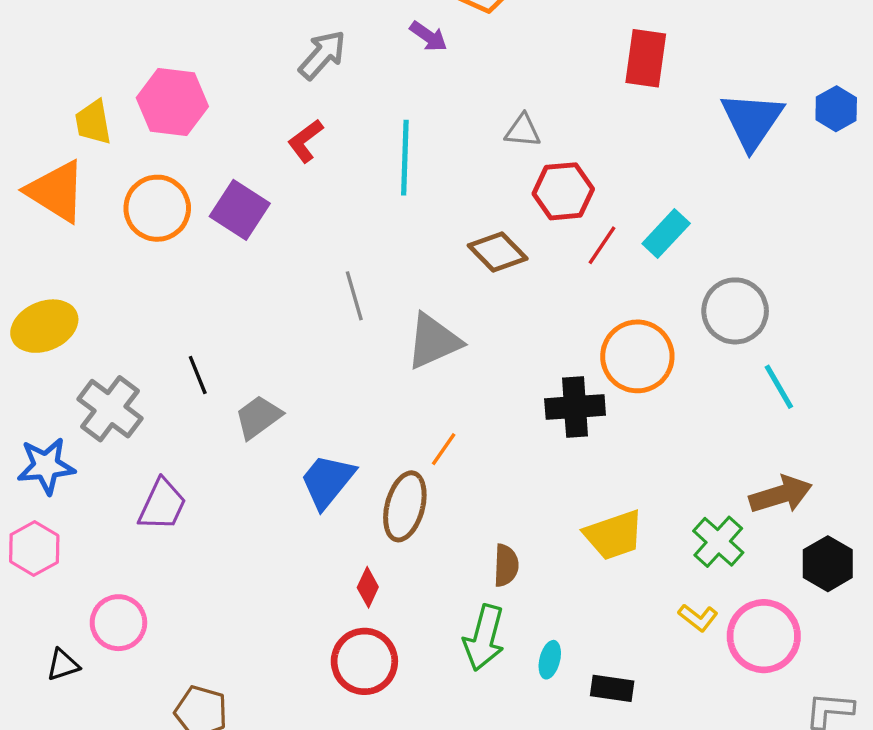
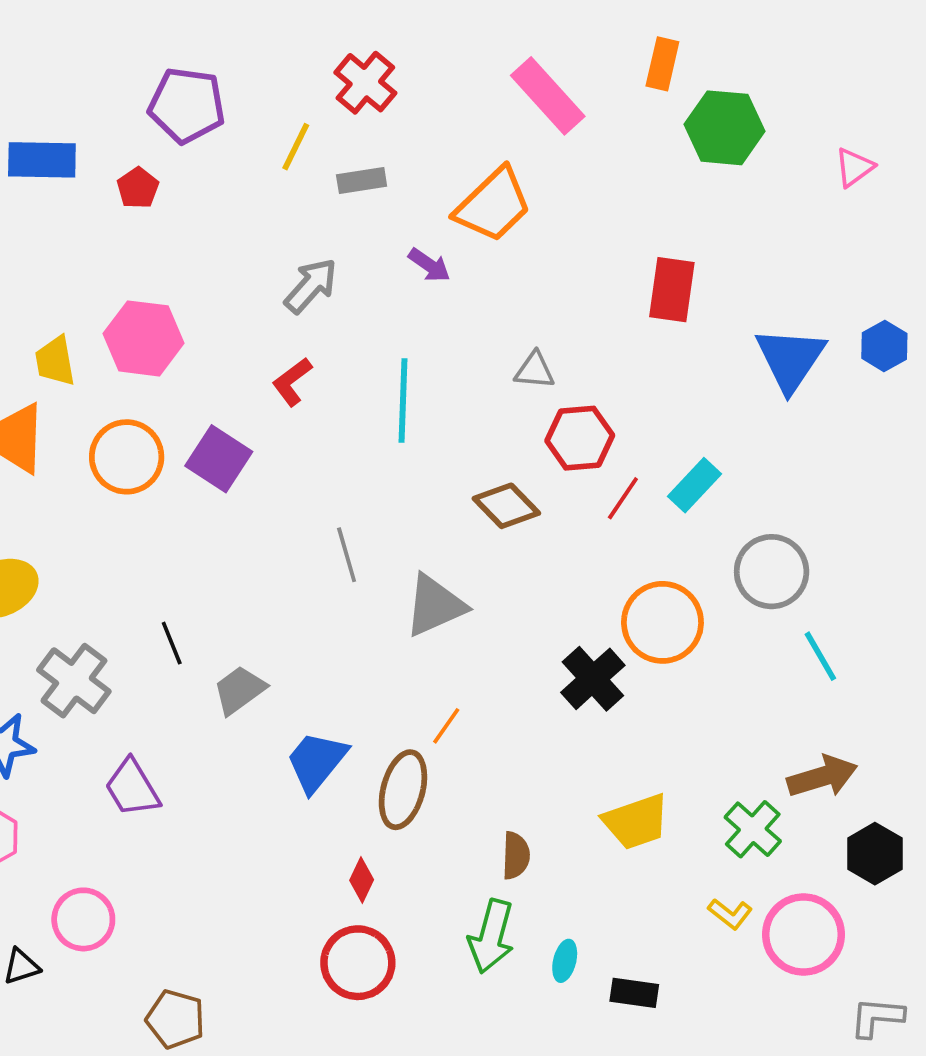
black cross: (575, 407) -> (593, 679), turned -38
purple trapezoid: (162, 505) -> (132, 788), turned 124

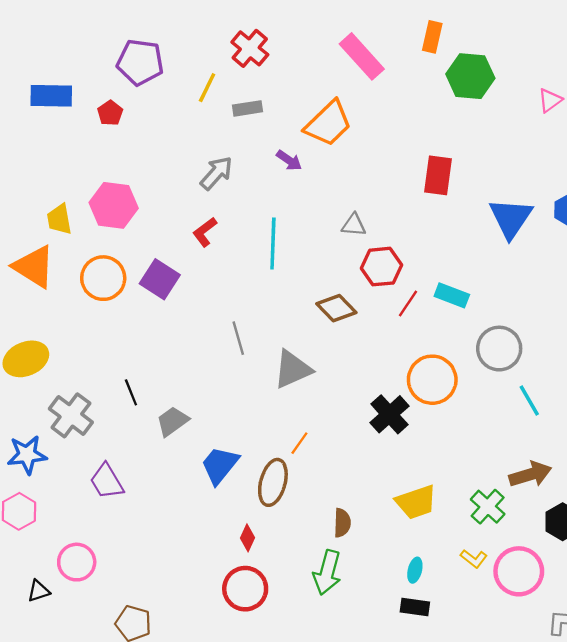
cyan rectangle: (694, 485) -> (452, 295), turned 68
cyan ellipse: (565, 961) -> (415, 570), moved

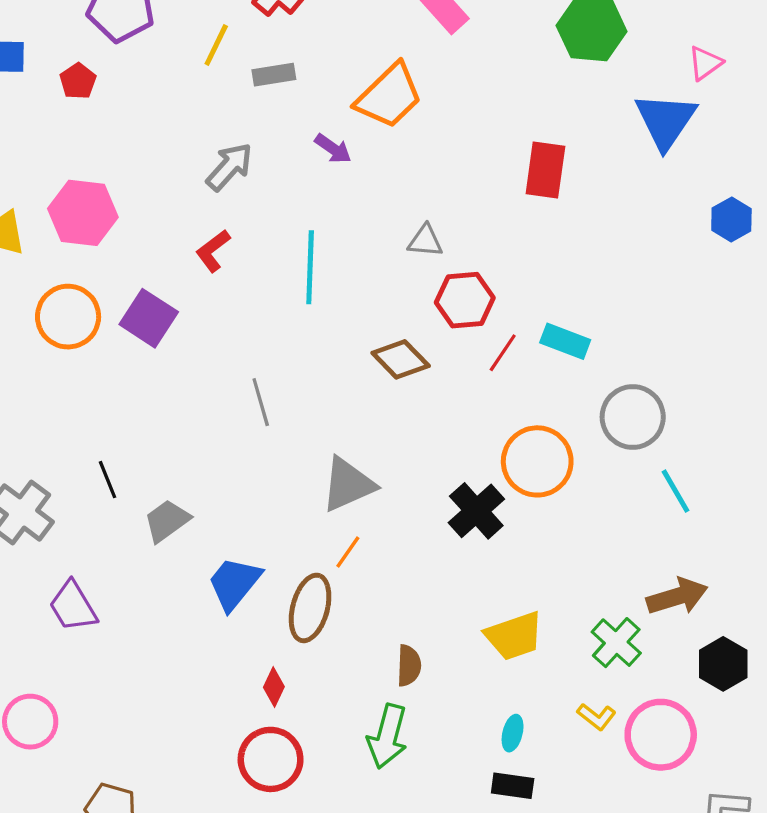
blue triangle: (511, 218) -> (666, 121), moved
gray triangle: (293, 369) -> (348, 484), moved

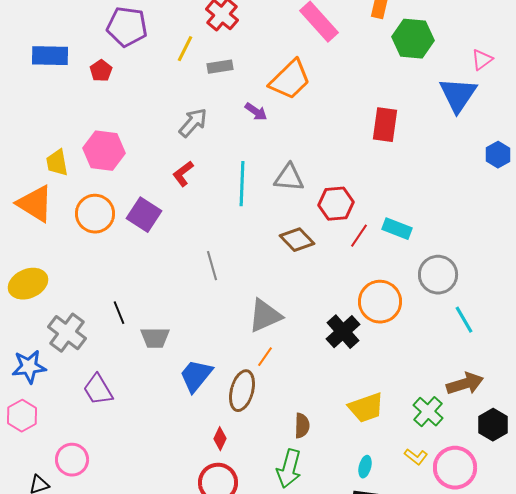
gray triangle: (425, 241) -> (289, 178), moved, size x1.4
gray trapezoid: (167, 521) -> (155, 338), turned -144

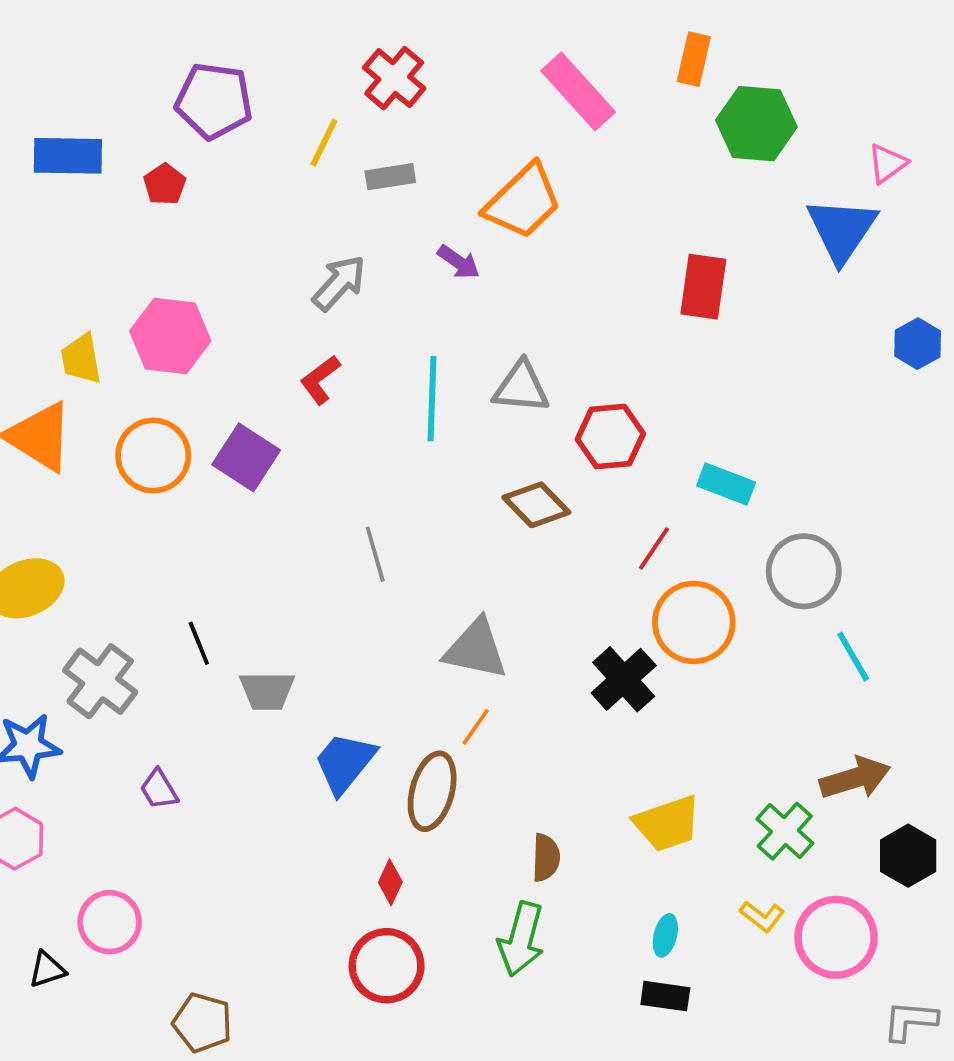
red line: (359, 236) -> (654, 548), moved
gray triangle: (265, 316) -> (476, 649), turned 36
purple trapezoid: (98, 390) -> (159, 789), size x0.7

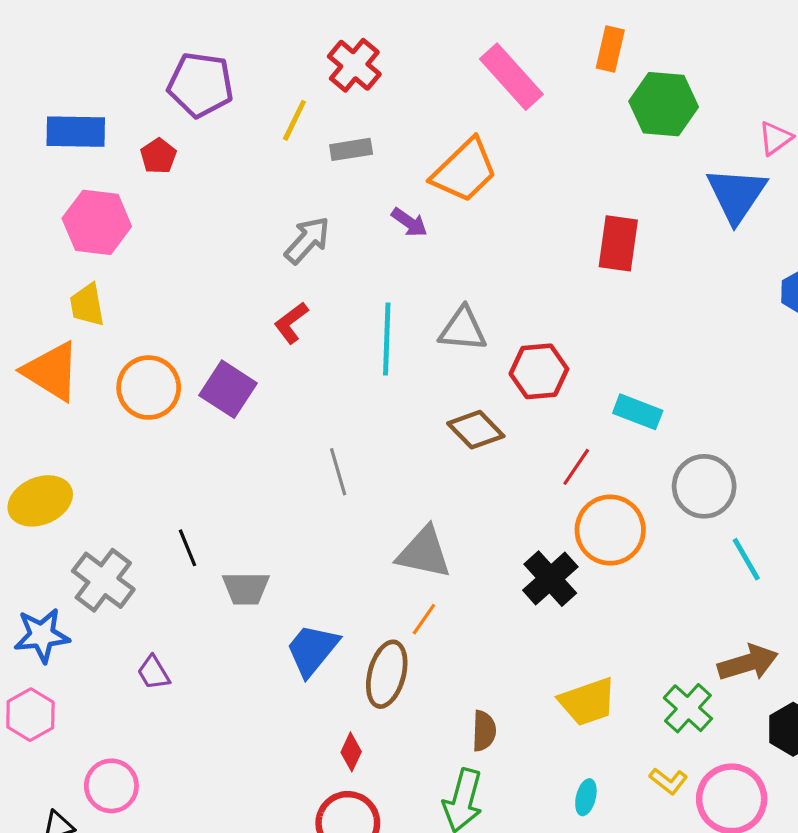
pink hexagon: (170, 336) -> (97, 222), moved

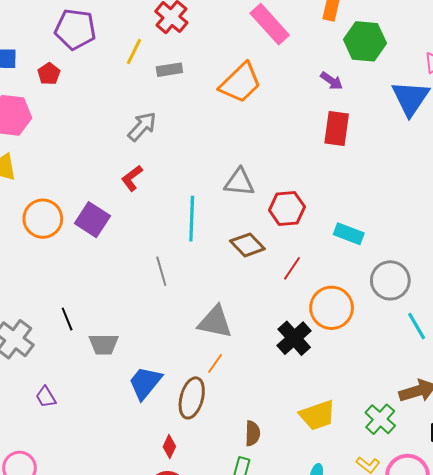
purple arrow: (409, 222) -> (332, 81), moved
cyan line: (387, 339) -> (192, 219), moved
red line: (576, 467) -> (292, 268), moved

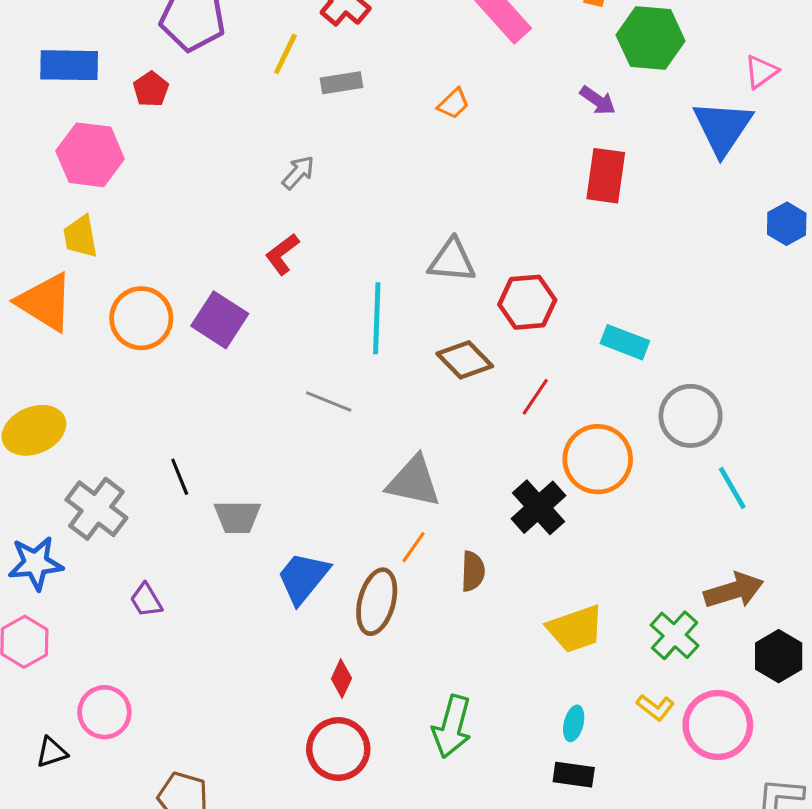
orange trapezoid: (240, 83) -> (454, 104), size x0.5
gray arrow: (142, 126) -> (298, 172), size x0.7
gray line: (161, 271) -> (329, 401), turned -52
brown semicircle: (253, 433) -> (473, 571), moved

